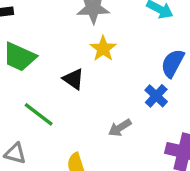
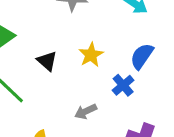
yellow star: (103, 49) -> (91, 55), moved

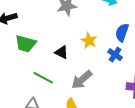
gray arrow: (86, 111) -> (82, 80), moved, size x1.5

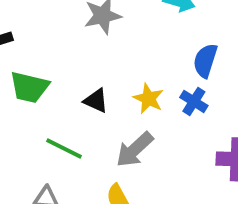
yellow star: (89, 41) -> (148, 99), moved

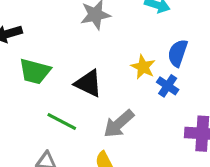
yellow star: (148, 99) -> (143, 67), moved
black triangle: (96, 101) -> (88, 83), size x1.4

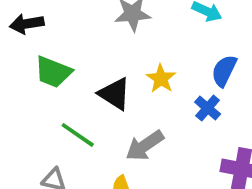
yellow star: (143, 67) -> (161, 79), moved

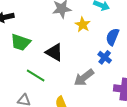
yellow star: (161, 79) -> (83, 25), moved
gray arrow: (145, 146) -> (84, 78), moved

